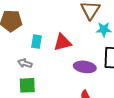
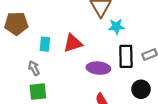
gray arrow: (25, 63) -> (34, 68), turned 48

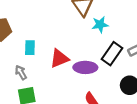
red triangle: (73, 43) -> (59, 58), moved
black rectangle: (126, 56) -> (112, 54), turned 40

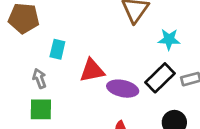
cyan star: (100, 25) -> (169, 39), moved

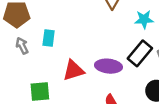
red triangle: (92, 70) -> (73, 70), moved
gray arrow: (39, 78) -> (22, 46), moved

